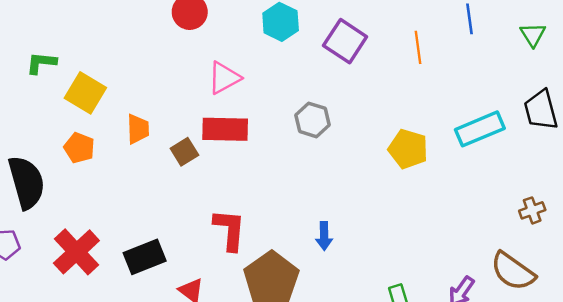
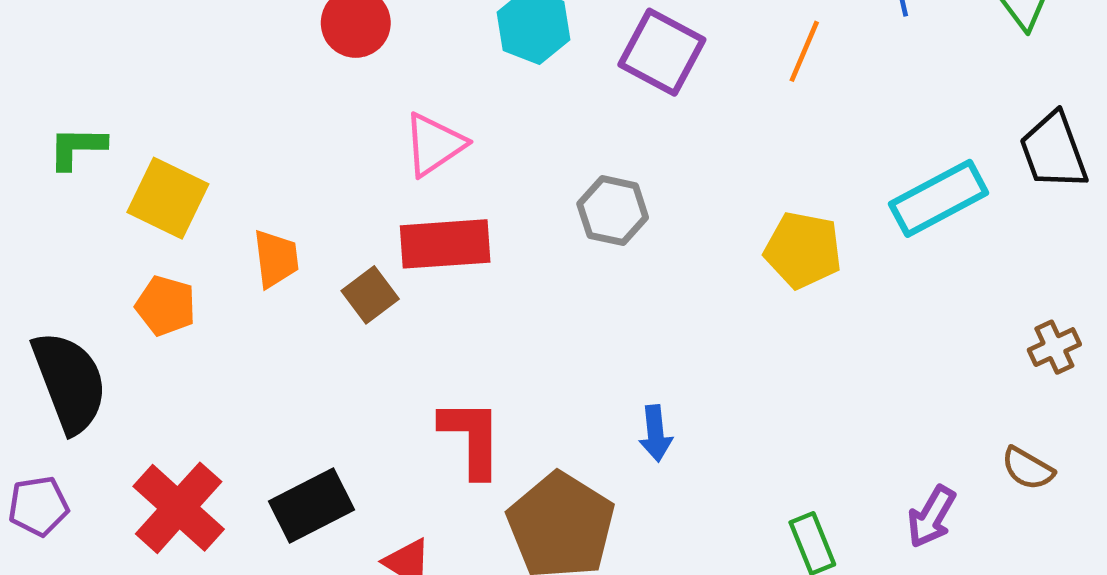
orange line: (418, 47) -> (804, 51), turned 36
brown semicircle: (513, 271) -> (1028, 469), size x0.6

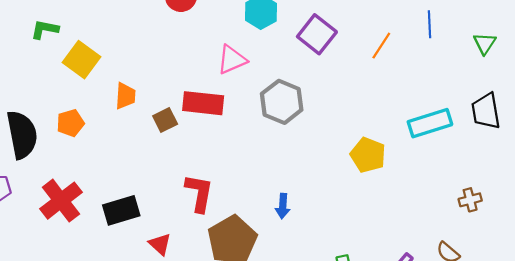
pink triangle: (434, 144) -> (232, 60), moved
gray hexagon: (613, 211) -> (282, 102), size x1.4
yellow pentagon: (803, 250) -> (368, 155), moved
orange pentagon: (166, 306) -> (70, 123), moved, turned 30

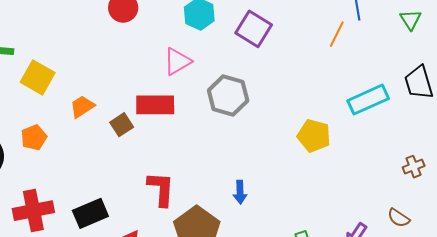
orange line: (381, 46) -> (337, 34), moved
orange trapezoid: (125, 96) -> (82, 107), turned -120
red cross: (61, 201) -> (33, 211), turned 33

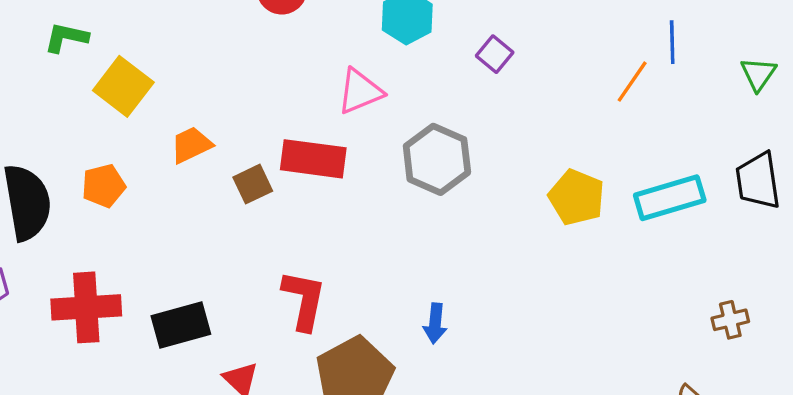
purple square: (254, 29) -> (495, 54), size x0.6
yellow pentagon: (314, 136) -> (577, 197), moved

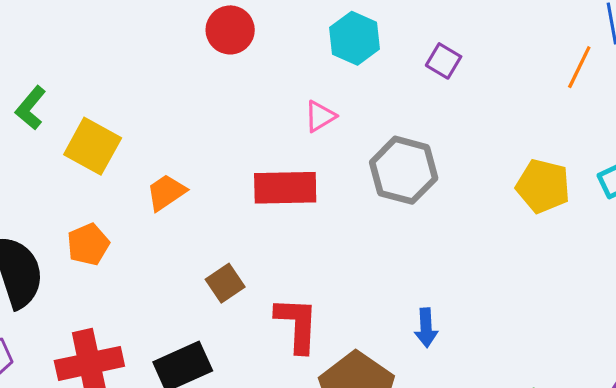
green L-shape: (66, 37) -> (31, 108), turned -54
pink triangle: (360, 91) -> (320, 116), size x0.7
brown square: (253, 184) -> (225, 283), moved

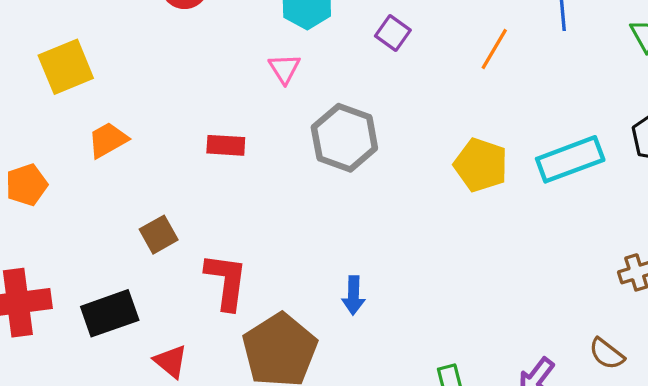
orange line: (579, 67) -> (494, 49), moved
pink triangle: (320, 116) -> (284, 69), moved, turned -36
yellow square: (93, 146) -> (66, 67), moved, turned 34
red rectangle: (285, 188) -> (226, 145), size x0.6

